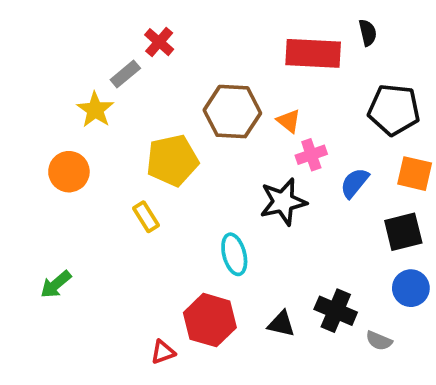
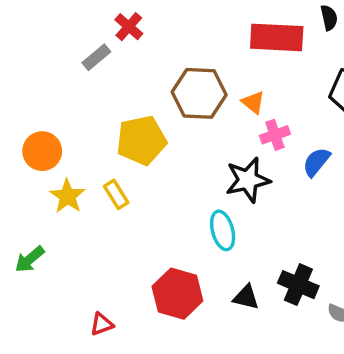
yellow star: (95, 110) -> (67, 196), moved
cyan ellipse: (234, 254) -> (223, 230), moved
red triangle: (163, 352) -> (102, 324), moved

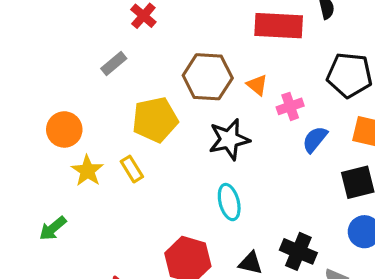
gray rectangle: (96, 57) -> (114, 64), moved
pink cross: (275, 135) -> (290, 106), moved
black star: (248, 180) -> (229, 139), moved

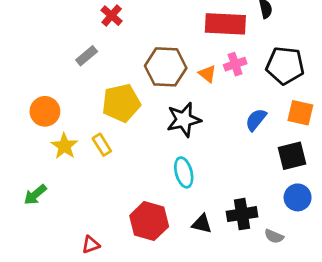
pink cross: (290, 106) -> (235, 64), moved
black cross: (298, 251) -> (242, 214), turned -32

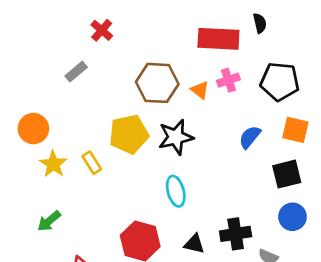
yellow pentagon: (121, 103) -> (129, 134), moved
green arrow: (35, 195) -> (49, 221), moved

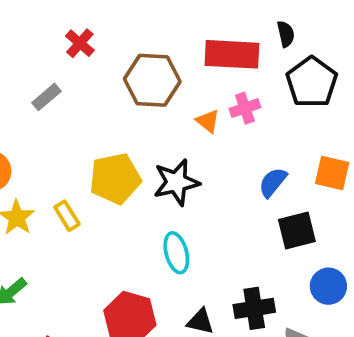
black pentagon: (280, 82) -> (312, 82), moved, turned 30
brown hexagon: (157, 83) -> (152, 80), moved
black square: (287, 174) -> (297, 231), moved

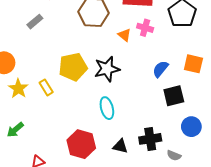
pink cross: (245, 108) -> (145, 28), turned 35

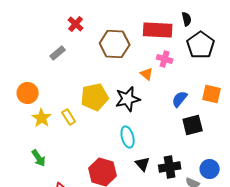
orange triangle: (124, 35) -> (147, 74), moved
blue circle: (191, 127) -> (210, 169), moved
green arrow: (15, 130) -> (39, 158), turned -84
black triangle: (120, 146) -> (143, 164), moved, turned 35

